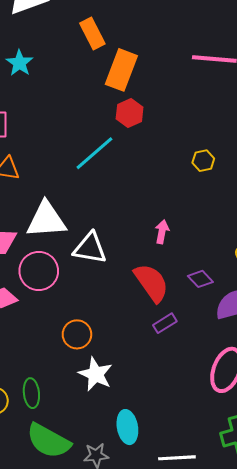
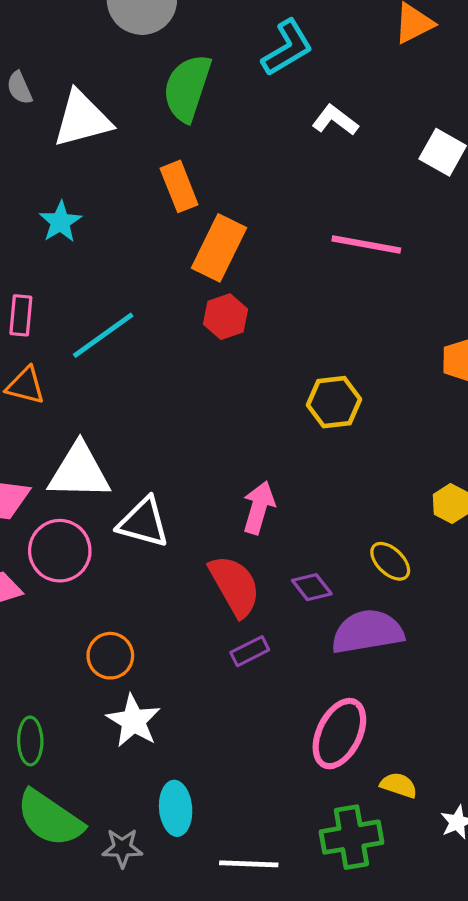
cyan line: (94, 153) -> (103, 335), moved
yellow hexagon: (203, 161) -> (334, 402), size x1.5
pink arrow: (162, 232) -> (259, 507), size x1.4

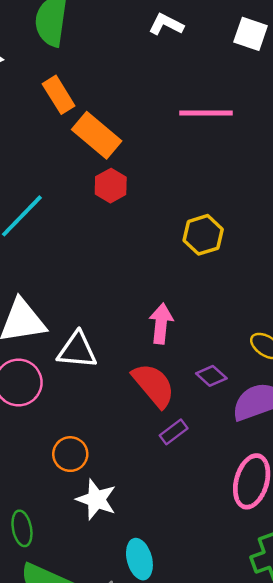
orange rectangle: (219, 248) -> (97, 135), turned -66

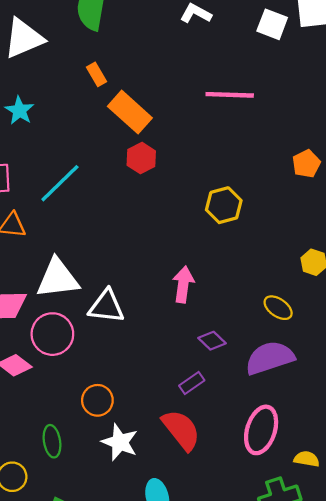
orange rectangle: (59, 95) -> (97, 74), size x0.7
purple diamond: (211, 376) -> (212, 341), moved
red semicircle: (154, 385) -> (181, 430), moved
green ellipse: (22, 528) -> (52, 441), moved

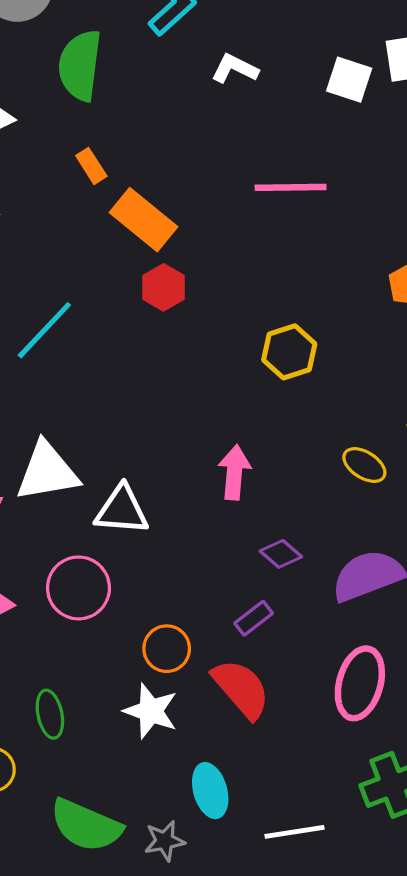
yellow ellipse: (278, 308) -> (364, 465), moved
pink circle: (52, 334) -> (78, 588), moved
orange circle: (97, 400) -> (167, 649), moved

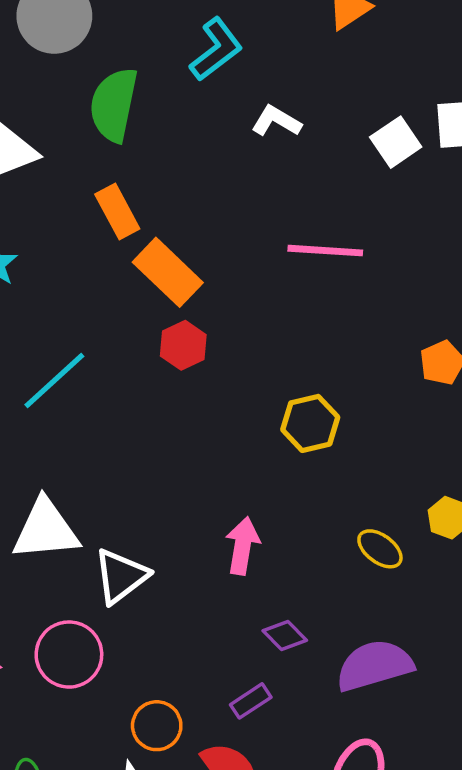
white square: (349, 80) -> (396, 142), turned 33
orange rectangle: (91, 166) -> (117, 211), size x1.4
white triangle: (122, 510) -> (121, 576), turned -46

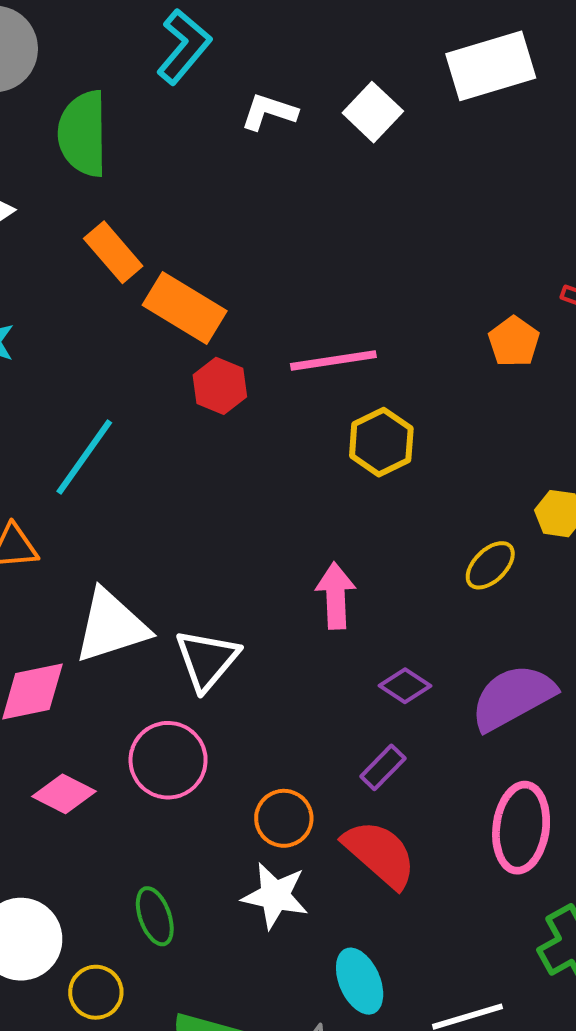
white square: (396, 142) -> (373, 112), moved
pink line: (325, 251) -> (333, 360), moved
yellow ellipse: (380, 549) -> (490, 565), turned -69

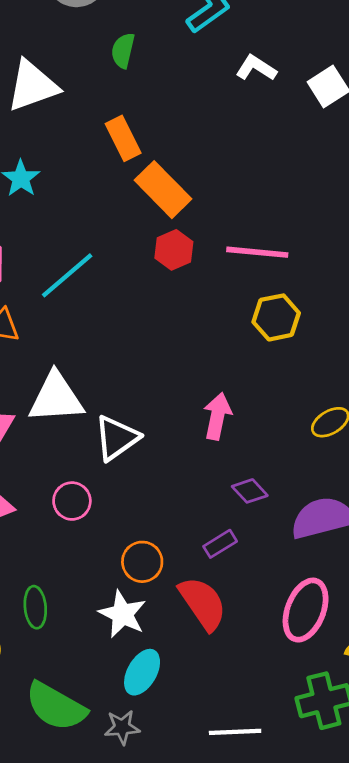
green semicircle: (83, 134) -> (123, 50), size x0.6
pink circle: (168, 760) -> (72, 501), size x0.7
cyan ellipse: (360, 981) -> (142, 672), moved, turned 39

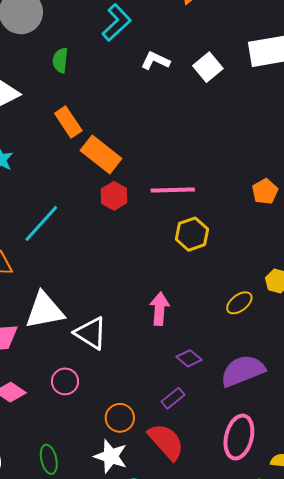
white triangle: (117, 438) -> (91, 333), turned -45

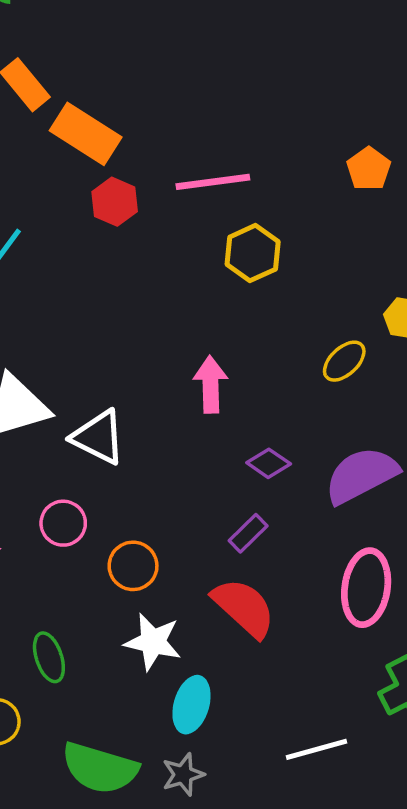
orange circle: (120, 418) -> (133, 566), moved

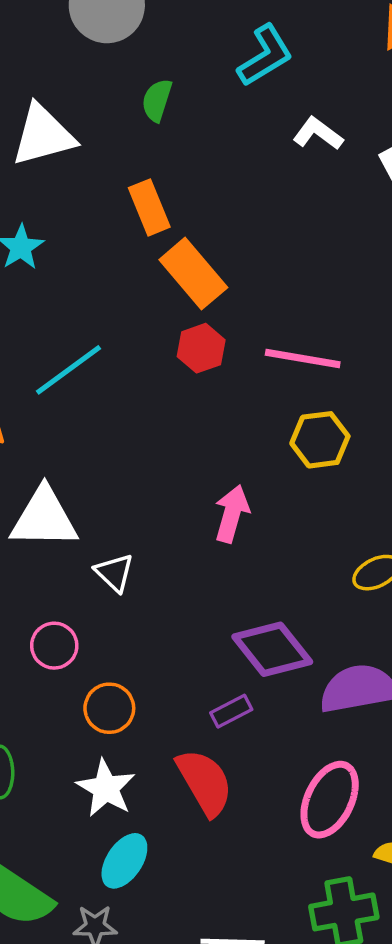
pink arrow: (211, 385) -> (232, 514), moved
white triangle: (98, 437) -> (114, 573), size x0.7
purple diamond: (269, 463) -> (272, 649), size x1.8

